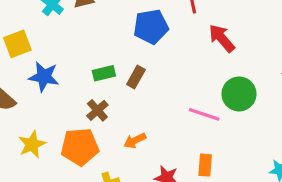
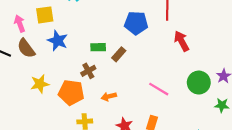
green circle: (239, 94) -> (199, 83), moved

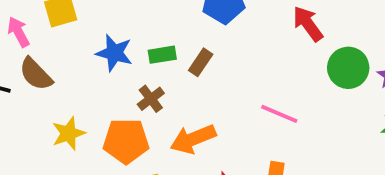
blue star: (58, 41) -> (114, 53), moved
green circle: (199, 83) -> (348, 68), moved
orange arrow: (109, 96) -> (193, 139), size x1.6

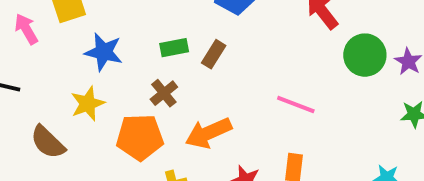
blue star: (114, 53) -> (104, 52), moved
brown semicircle: (36, 74) -> (48, 142), moved
yellow star: (68, 133) -> (88, 104), moved

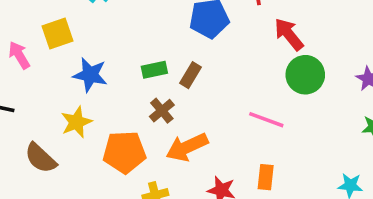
green circle: (365, 55) -> (305, 75), moved
brown cross: (164, 93) -> (162, 111), moved

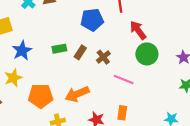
blue star: (90, 75) -> (22, 51), turned 30
brown cross: (162, 111) -> (103, 57), moved

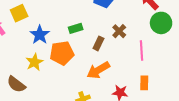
brown rectangle: (80, 52) -> (98, 43), moved
pink line: (124, 79) -> (142, 50), turned 72
orange pentagon: (41, 96) -> (62, 53), moved

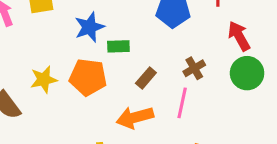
brown cross: (119, 31) -> (194, 68), moved
blue star: (40, 35) -> (89, 27), moved
pink line: (142, 50) -> (182, 103), moved

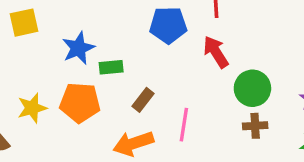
red arrow: (239, 36) -> (216, 52), moved
brown cross: (194, 68) -> (255, 126), moved, turned 30

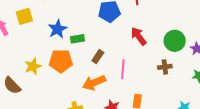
red arrow: (216, 52) -> (139, 36), moved
green circle: (252, 88) -> (175, 41), moved

